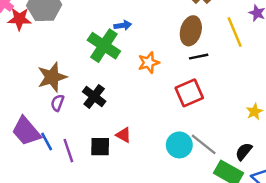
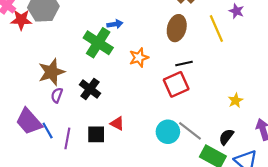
black line: (199, 57) -> (184, 63), moved
purple line: (68, 151) -> (67, 138), turned 30

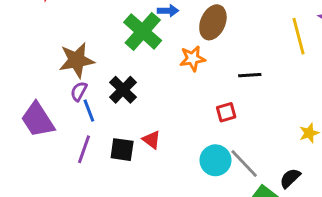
brown ellipse: (177, 28) -> (213, 22), moved
red square: (176, 84) -> (226, 112), moved, size x0.6
blue line: (48, 130) -> (89, 111), moved

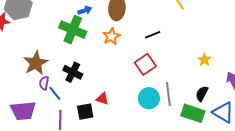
red square: (226, 112) -> (145, 64), size x1.5
purple trapezoid: (38, 120) -> (23, 111), turned -44
gray line: (244, 163) -> (168, 94), turned 55

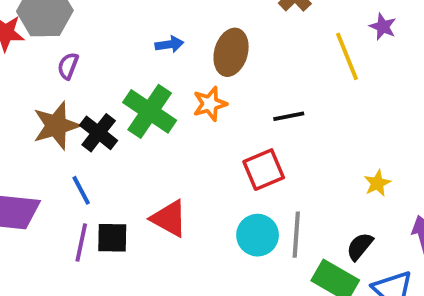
green cross: (73, 30) -> (150, 111), moved
black cross: (73, 72) -> (99, 133), moved
purple semicircle: (44, 83) -> (68, 66), moved
red triangle: (102, 99) -> (169, 218), size x1.5
black square: (85, 112) -> (112, 238), moved

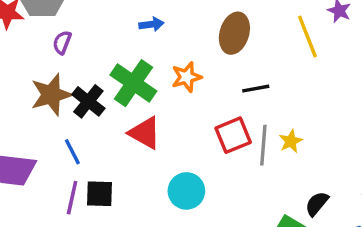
brown ellipse: (231, 52) -> (234, 33), moved
yellow star: (377, 183) -> (291, 141), moved
red triangle: (169, 218) -> (145, 133), moved
cyan circle: (258, 235) -> (186, 191), moved
gray line: (296, 235) -> (263, 145), moved

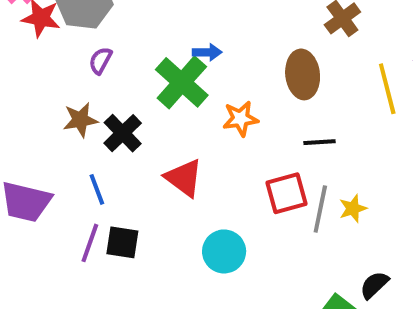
brown ellipse: (234, 33) -> (303, 74), turned -30
green cross: (133, 83) -> (182, 82), moved
brown star: (51, 95) -> (80, 120), size x0.7

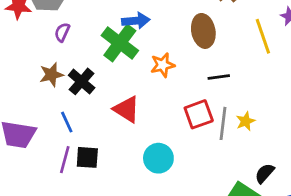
blue arrow: (207, 52) -> (136, 21), size x1.4

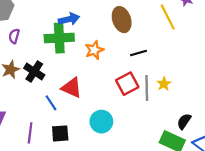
green cross: (120, 43) -> (59, 38), turned -32
blue line: (67, 122) -> (51, 103), moved
black square: (87, 157) -> (60, 133), moved

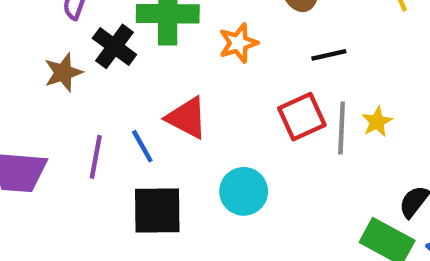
black cross: (34, 71) -> (114, 46), moved
purple line: (30, 133) -> (96, 157), moved
black square: (60, 133) -> (157, 211), size x1.4

